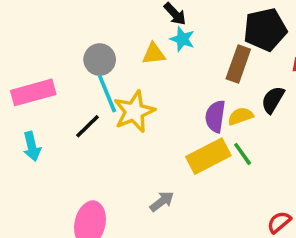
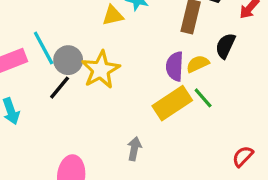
gray circle: (100, 60) -> (68, 60), moved
cyan line: (107, 94) -> (44, 48), moved
gray arrow: (162, 201) -> (134, 149), turned -35

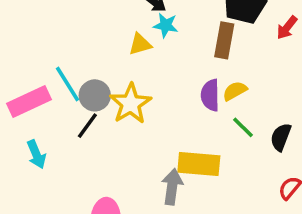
black semicircle: (225, 46) -> (281, 137), moved
yellow rectangle: (172, 103) -> (199, 164), moved, turned 42
gray arrow: (134, 149) -> (172, 187), size x1.4

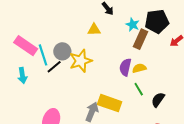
cyan star: (166, 25) -> (133, 25), moved
cyan line: (67, 84) -> (43, 55), moved
pink rectangle: (29, 102) -> (26, 46), turned 45

